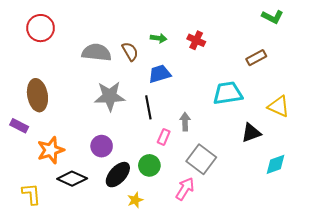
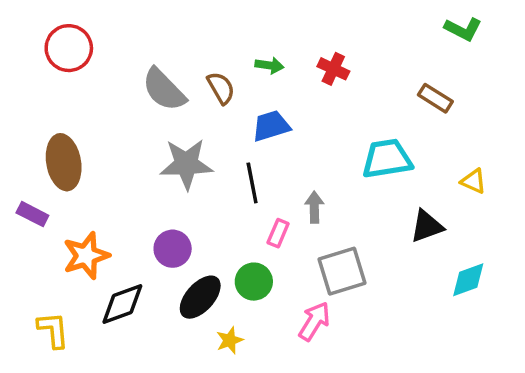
gray semicircle: (96, 52) -> (164, 90), turned -140
brown rectangle: (256, 58) -> (435, 98), turned 60
yellow triangle: (279, 106) -> (473, 181), size x0.7
gray square: (201, 159) -> (342, 271), turned 36
black diamond: (72, 179) -> (122, 304), turned -44

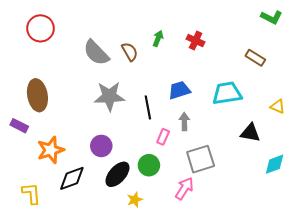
green arrow: (269, 65) -> (158, 39), turned -77
blue trapezoid: (271, 126) -> (179, 90), moved
black triangle: (427, 226) -> (250, 133), turned 30

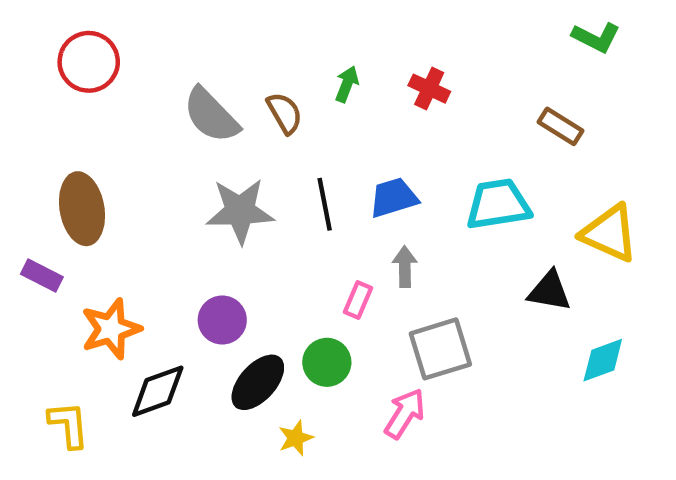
yellow triangle: (278, 106) -> (609, 233), size x1.8
black line: (148, 107) -> (325, 204), moved

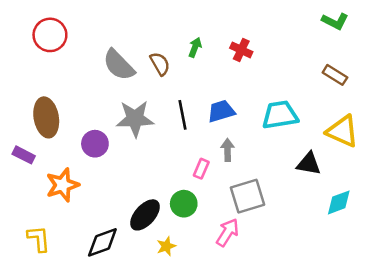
brown rectangle: (561, 126) -> (335, 75), moved
purple circle: (222, 320) -> (95, 144), moved
black diamond: (158, 391) -> (102, 242), moved

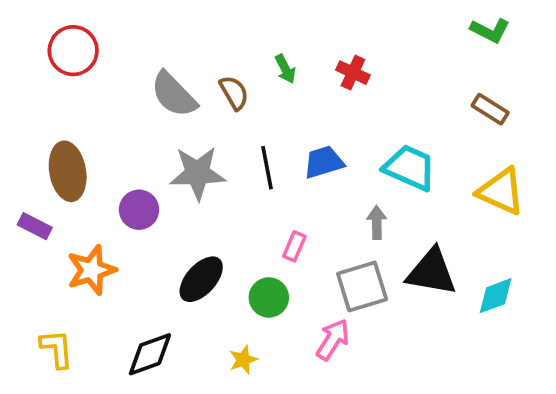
green arrow: (195, 47) -> (285, 69), turned 132
cyan trapezoid: (280, 115) -> (410, 168), turned 33
gray arrow: (227, 150) -> (377, 223), moved
black triangle: (309, 164) -> (432, 272), moved, size x1.4
black ellipse: (145, 215) -> (201, 279), moved

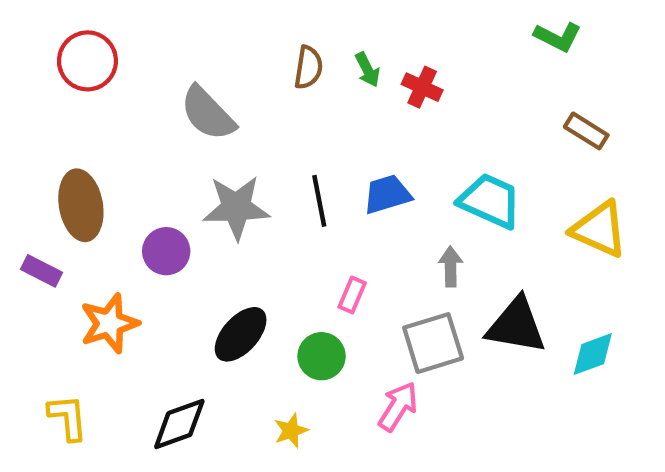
green L-shape: (490, 30) -> (558, 37), moved
green arrow: (285, 69) -> (367, 70), moved
brown semicircle: (234, 93) -> (308, 67), moved, turned 39

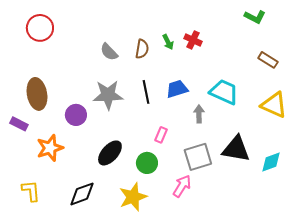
brown semicircle: (308, 67) -> (142, 49), moved
green arrow: (367, 70) -> (168, 42), moved
gray semicircle: (208, 113) -> (109, 52), moved, size x0.7
gray arrow: (451, 267) -> (199, 114), moved
yellow star: (291, 431) -> (133, 197), size x1.8

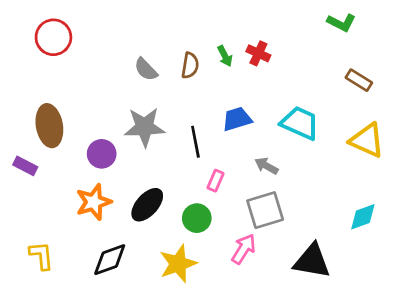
black line: (146, 92) -> (195, 142), moved
gray arrow: (199, 114) -> (266, 166), moved, turned -60
orange star: (50, 148) -> (94, 202), moved
black triangle: (236, 149) -> (312, 261), moved

